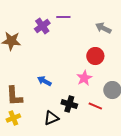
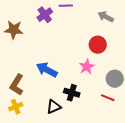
blue arrow: (44, 81) -> (47, 70), size x1.5
brown L-shape: (14, 96) -> (17, 85), turned 35
red line: (95, 106) -> (108, 98), moved

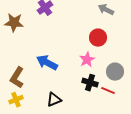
black cross: (72, 93) -> (90, 83), moved

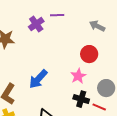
blue arrow: (47, 63) -> (38, 79), turned -75

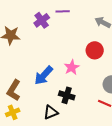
pink star: (78, 76) -> (72, 67), moved
black cross: (81, 99) -> (67, 95), moved

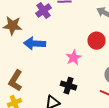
blue arrow: (44, 75) -> (34, 44), moved, turned 50

